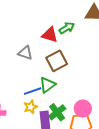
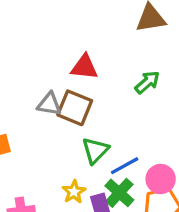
green arrow: (67, 28) -> (147, 82), moved
brown square: (57, 61) -> (75, 108), moved, turned -30
blue line: (33, 91) -> (125, 166), moved

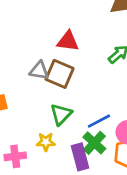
green triangle: (95, 150) -> (61, 114), moved
yellow star: (74, 192) -> (46, 142), moved, turned 30

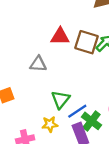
brown square: (60, 74) -> (87, 42), moved
blue line: (99, 121) -> (77, 111), moved

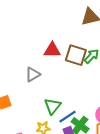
gray triangle: (38, 64) -> (33, 75), turned -35

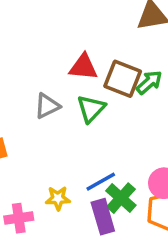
green triangle: (53, 106) -> (91, 109), moved

